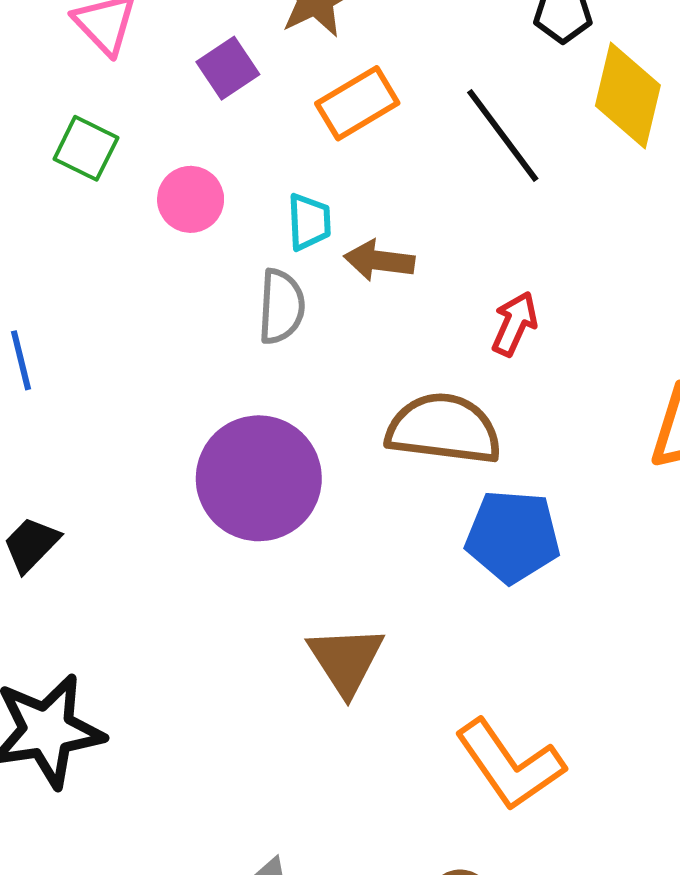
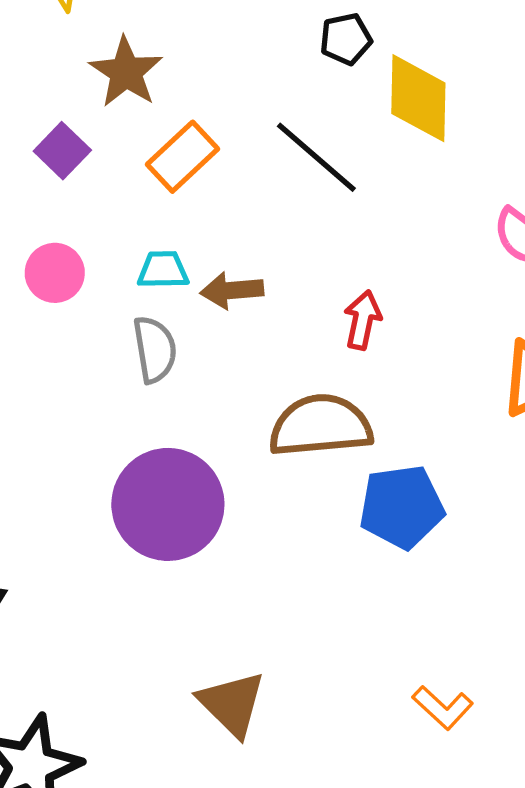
cyan trapezoid: (309, 222) -> (163, 270), turned -76
brown triangle: (346, 660) -> (232, 704), moved
orange L-shape: (510, 765) -> (443, 708), size x0.6

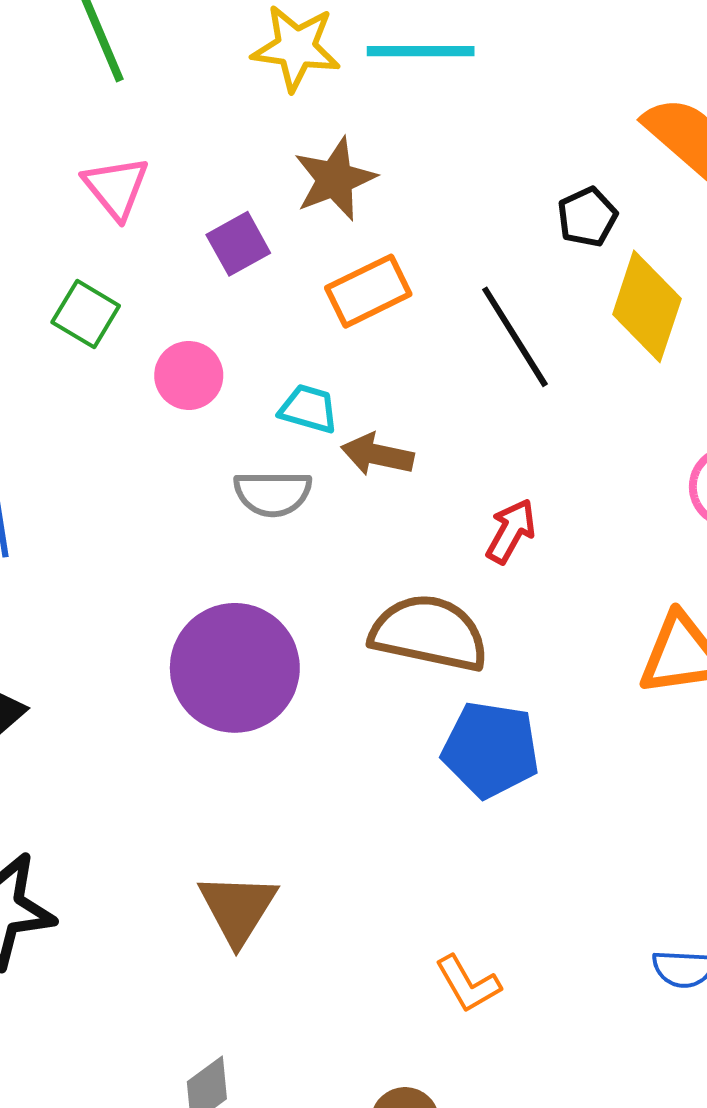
black pentagon: (346, 39) -> (587, 217), turned -30
gray semicircle: (155, 349) -> (273, 493), turned 82

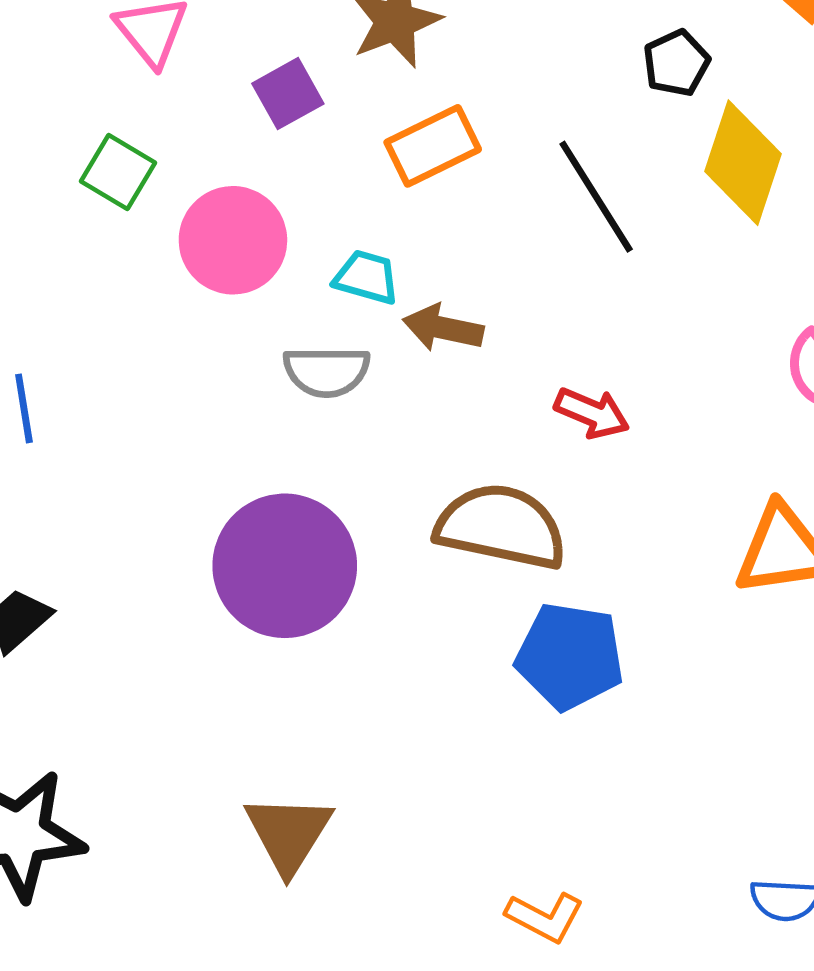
pink circle: (189, 375) -> (233, 240), size x1.4
red arrow: (511, 531) -> (592, 413), turned 84
orange L-shape: (468, 984) -> (545, 917), turned -32

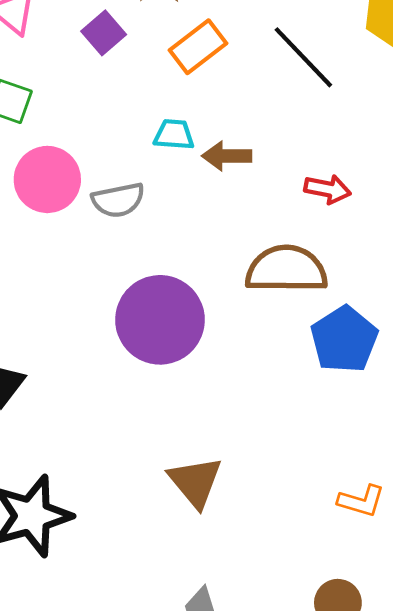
pink circle: (233, 240) -> (47, 179), moved
gray semicircle: (327, 371) -> (118, 200), moved
blue pentagon: (570, 656) -> (344, 339), turned -30

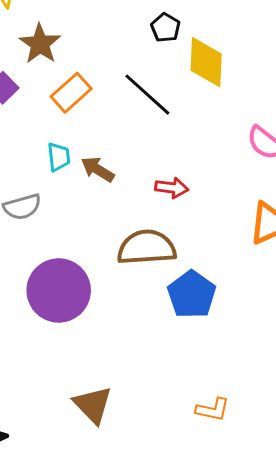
cyan trapezoid: (174, 135) -> (59, 157), turned 84
brown arrow: (227, 156) -> (98, 169), turned 36

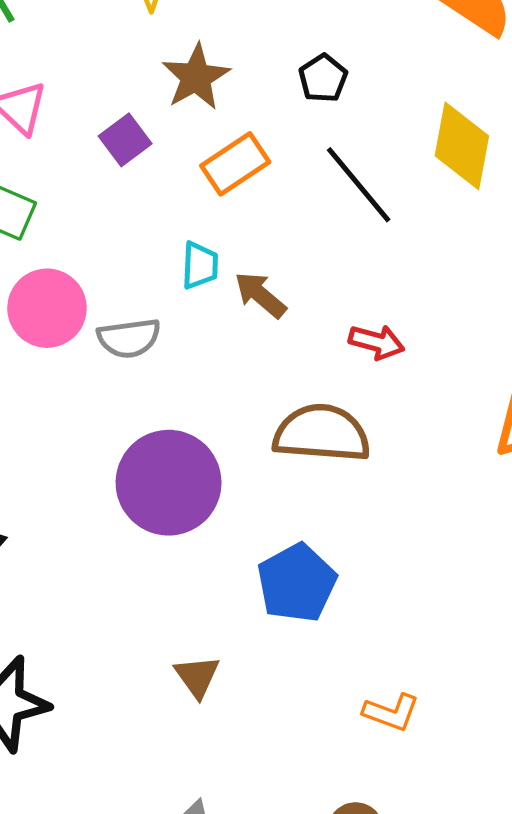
black pentagon: (165, 28) -> (323, 78), moved
blue pentagon: (192, 295) -> (297, 583), moved
brown triangle: (93, 405) -> (197, 677), size x0.7

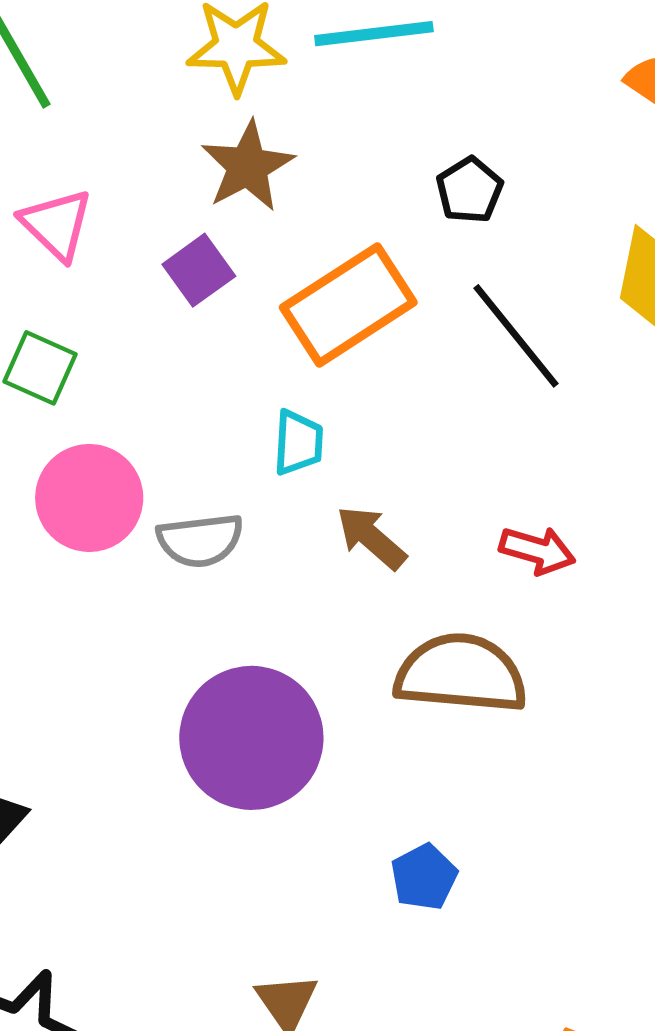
brown star: (196, 77) -> (248, 166), moved
orange rectangle: (235, 164) -> (348, 305), size x1.4
brown arrow: (260, 295) -> (371, 538), moved
blue pentagon: (297, 583) -> (424, 877), size x0.6

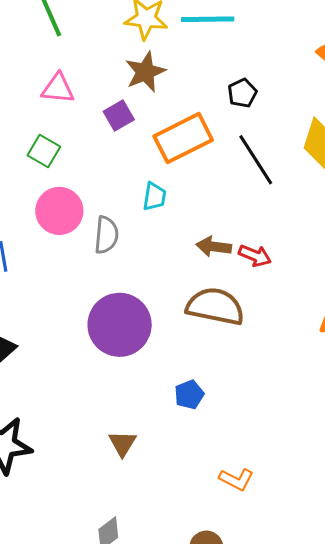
pink triangle: (56, 224) -> (58, 88), turned -45
brown arrow: (371, 538) -> (214, 247), moved, turned -40
gray semicircle: (200, 540) -> (106, 235), turned -84

